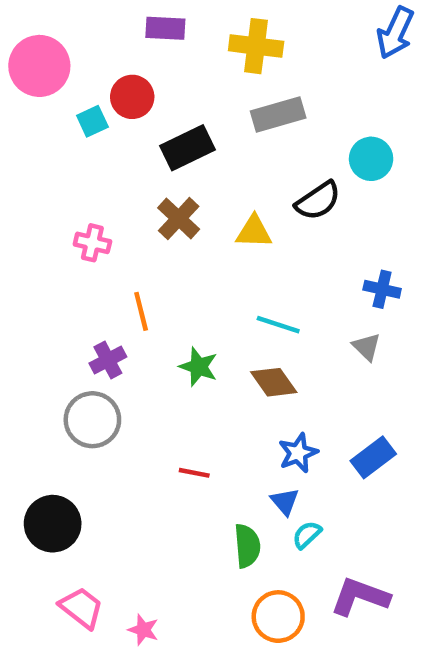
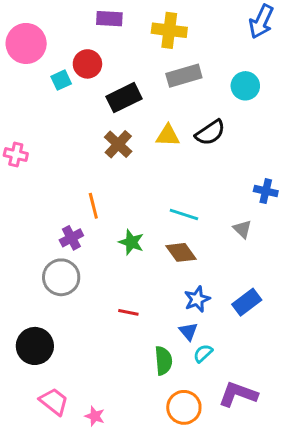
cyan circle: (371, 159) -> (245, 86), moved
yellow triangle: (254, 232) -> (168, 136), moved
pink cross: (92, 243) -> (16, 155), moved
blue cross: (382, 289) -> (266, 191), moved

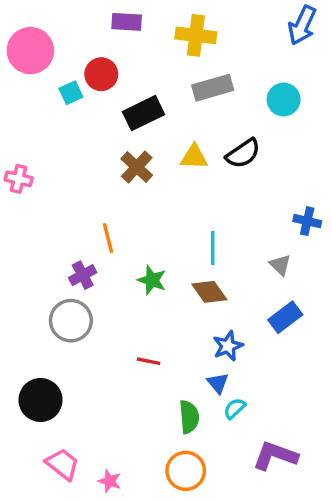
cyan line: (184, 214) -> (213, 248), turned 72
blue rectangle: (247, 302) -> (285, 317), moved
orange circle: (184, 407) -> (186, 471), moved

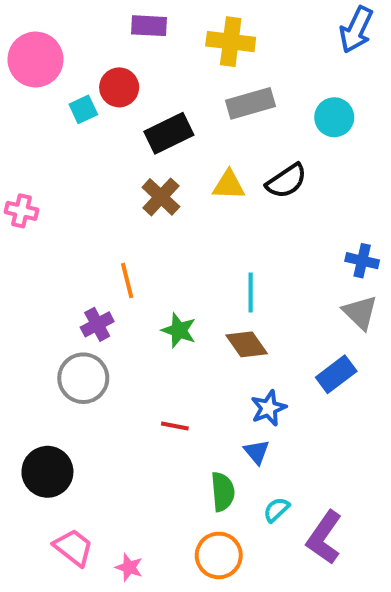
gray triangle: (280, 265) -> (360, 312), moved, size x1.4
cyan semicircle: (235, 408) -> (276, 510), moved
purple L-shape: (275, 456) -> (324, 538), turned -75

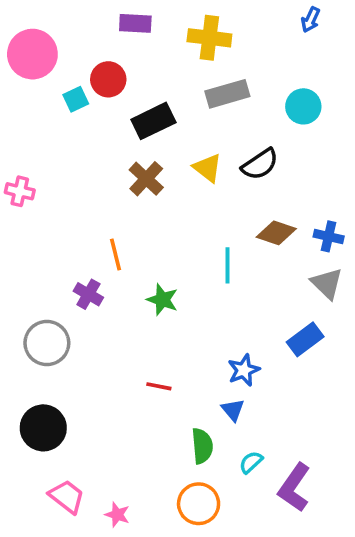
blue arrow: (356, 30) -> (311, 20), moved, size x0.6
yellow triangle: (229, 185) -> (208, 168), turned 36
purple cross: (97, 324) -> (88, 294), turned -32
brown diamond: (247, 344) -> (276, 233), moved, turned -36
gray circle: (83, 378) -> (47, 343), moved

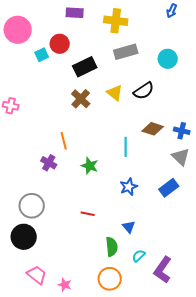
gray circle: (47, 343) -> (32, 206), moved
blue star: (244, 370) -> (129, 187), moved

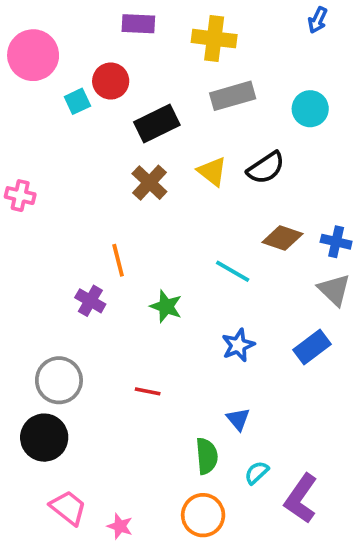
cyan line: (126, 147) -> (233, 271), turned -60
red line: (88, 214) -> (148, 391), moved

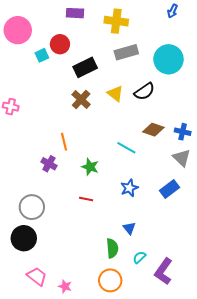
cyan circle: (310, 109) -> (169, 59), size x1.5
red line: (148, 391) -> (86, 199), moved

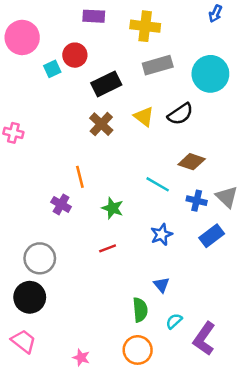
blue cross: (183, 132) -> (197, 201), moved
red line: (86, 199) -> (108, 248), turned -32
pink trapezoid: (37, 276) -> (23, 341), moved

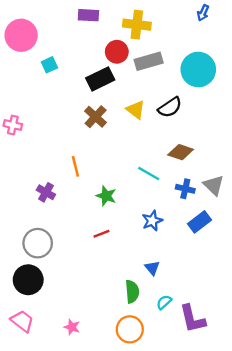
red circle: (75, 55) -> (117, 52), moved
purple cross: (61, 204) -> (46, 192), moved
purple L-shape: (204, 339) -> (192, 319), turned -48
pink star: (81, 358) -> (72, 327), moved

